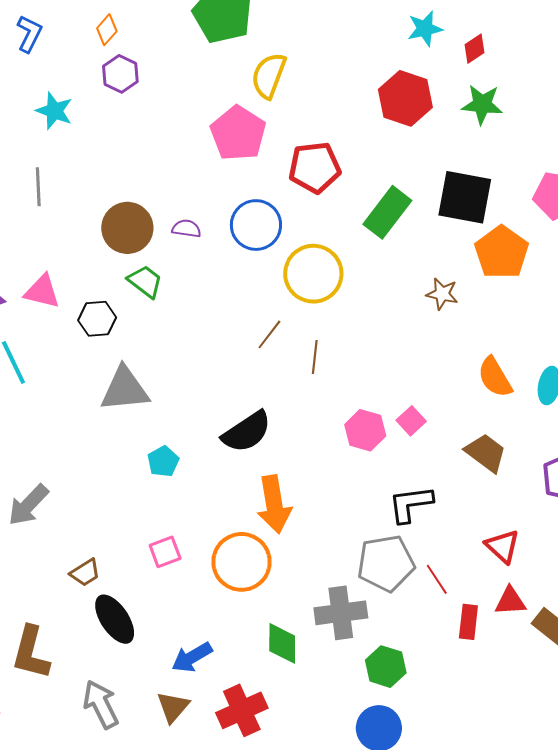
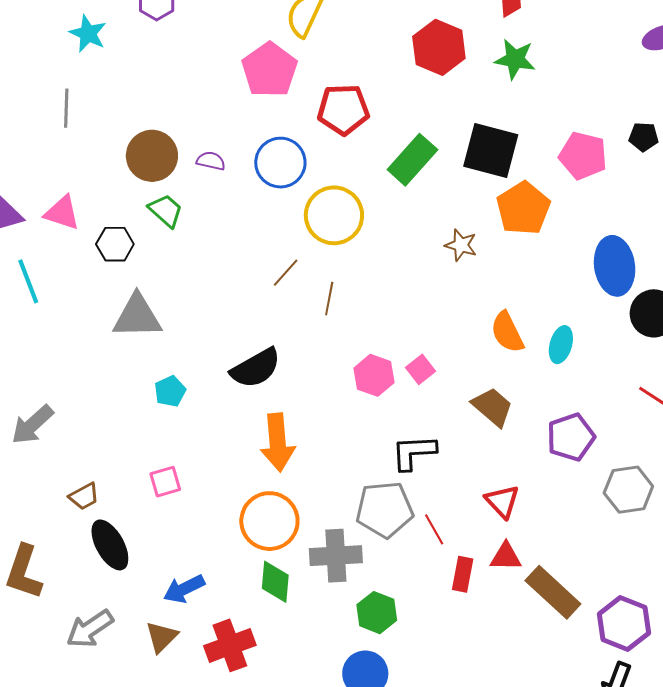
orange circle: (242, 562) -> (269, 521), moved
gray arrow: (101, 704) -> (90, 629), turned -102

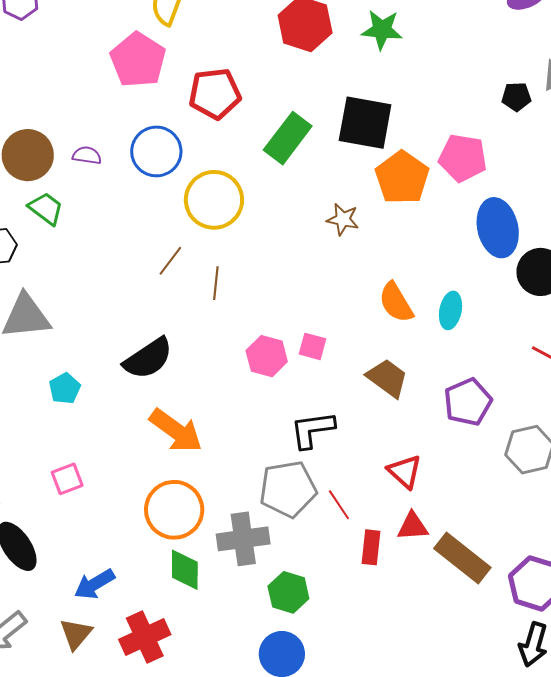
pink pentagon: (583, 156) -> (463, 158), moved
pink square: (420, 369) -> (312, 346), turned -32
orange arrow: (278, 442) -> (176, 431), turned -44

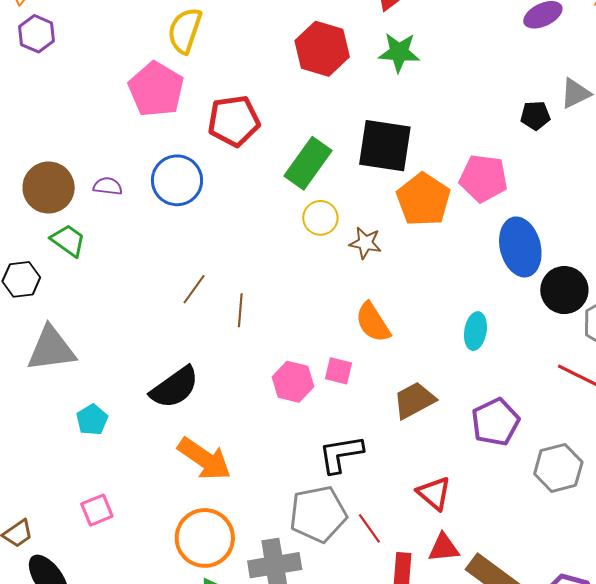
yellow circle: (214, 200) -> (320, 218), moved, size x0.6
orange semicircle: (396, 302) -> (373, 322), moved
brown trapezoid: (387, 378) -> (414, 400), turned -63

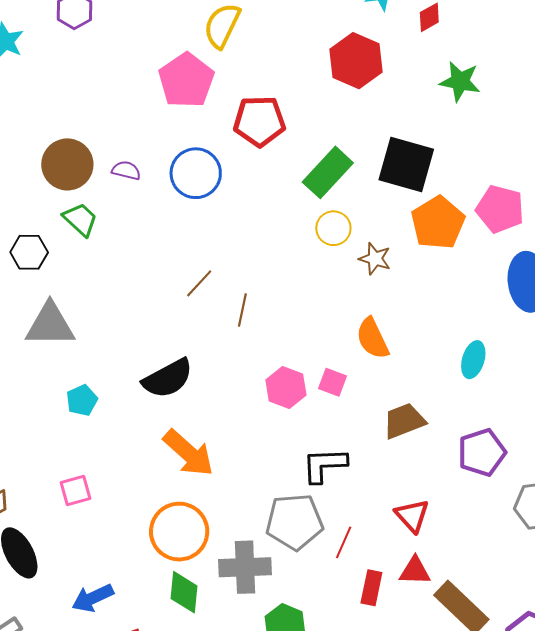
green star: (399, 52) -> (460, 81), moved
red line: (369, 528) -> (344, 542), turned 52

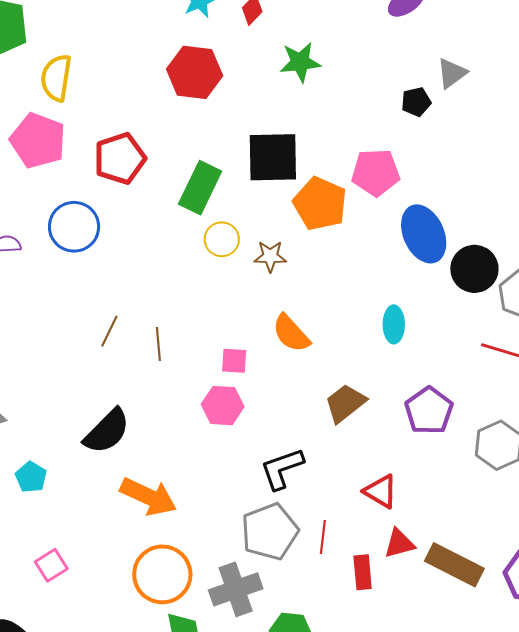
pink square: (332, 382) -> (234, 361), moved

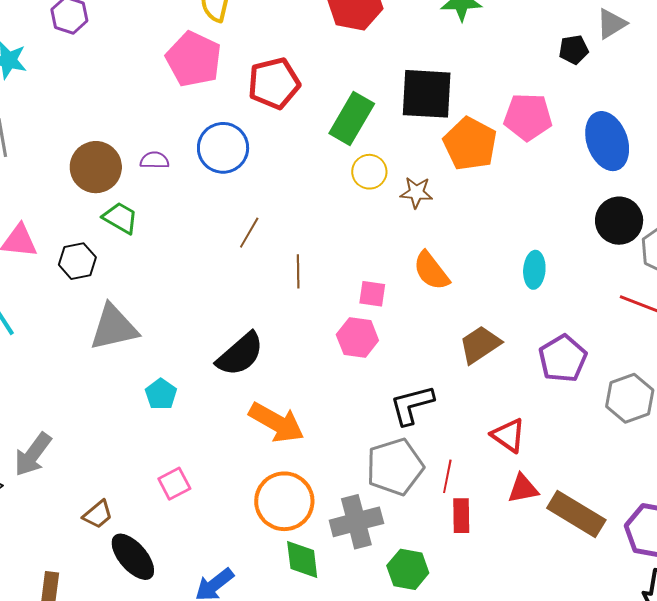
blue ellipse: (424, 234) -> (607, 141), moved
brown line: (109, 331) -> (249, 233), moved
red rectangle: (363, 572) -> (461, 516), moved

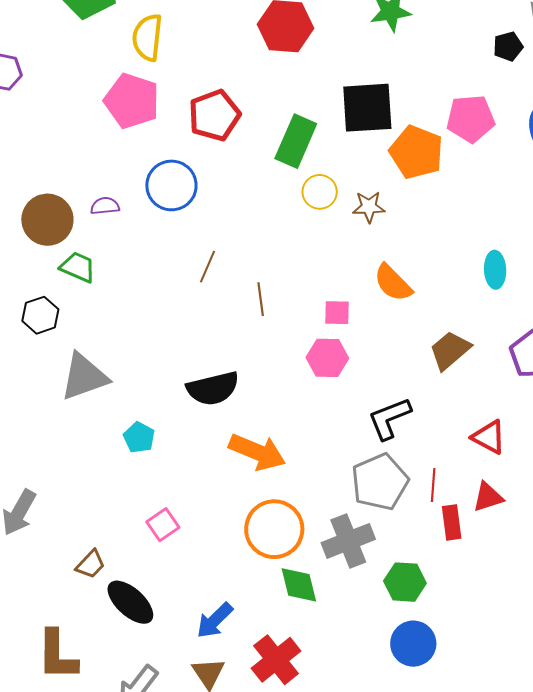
black semicircle: (240, 354) -> (213, 388), turned 34
red triangle: (523, 489) -> (488, 497), moved

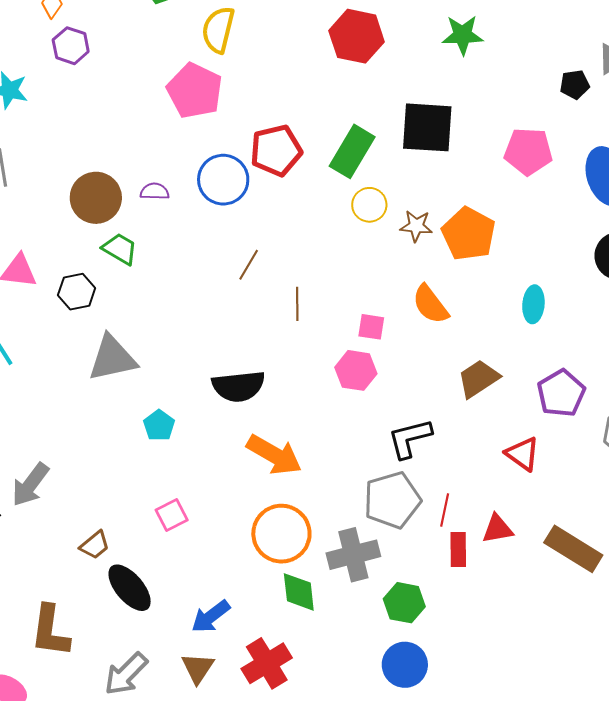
red pentagon: (214, 115) -> (276, 150), moved
orange pentagon: (416, 152) -> (469, 234), moved
red triangle: (489, 437) -> (522, 454), moved

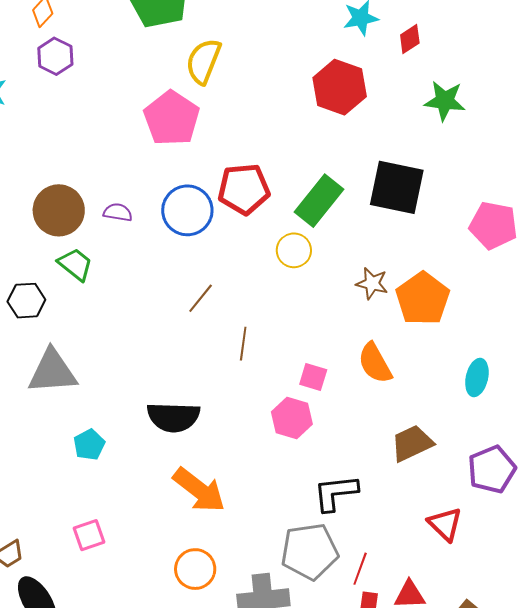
yellow circle: (369, 205) -> (294, 250), moved
orange circle: (281, 534) -> (195, 569), size x0.7

